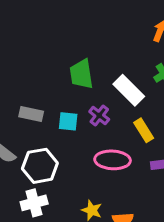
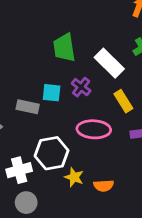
gray rectangle: (31, 114) -> (28, 107), moved
white hexagon: (40, 166) -> (52, 153), moved

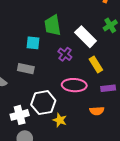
cyan square: (52, 93) -> (33, 43), moved
orange semicircle: (104, 186) -> (97, 111), moved

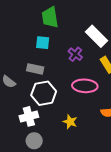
green trapezoid: (53, 25) -> (50, 17), moved
white hexagon: (43, 103) -> (44, 93), moved

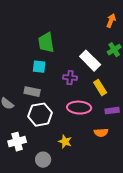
purple cross: (75, 54) -> (70, 78), turned -32
white cross: (29, 116) -> (17, 142), moved
gray circle: (34, 141) -> (43, 160), moved

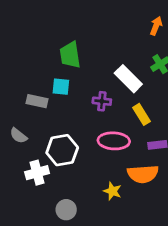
gray rectangle: (32, 92) -> (37, 101), moved
orange semicircle: (101, 133) -> (143, 174), size x1.6
white cross: (17, 142) -> (37, 173), moved
yellow star: (65, 142) -> (112, 191), moved

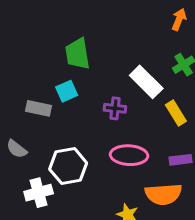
cyan square: (61, 87) -> (67, 91), turned -30
yellow rectangle: (142, 114) -> (176, 113), moved

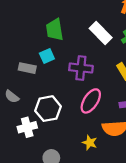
white rectangle: (146, 82) -> (101, 33), moved
purple cross: (115, 108) -> (81, 68), size x1.5
pink ellipse: (129, 155) -> (91, 101), turned -60

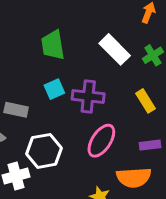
cyan square: (47, 56) -> (54, 89), moved
gray rectangle: (27, 68) -> (16, 110), moved

